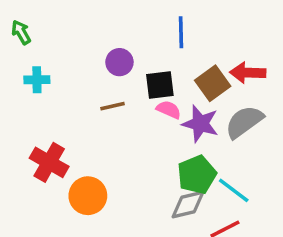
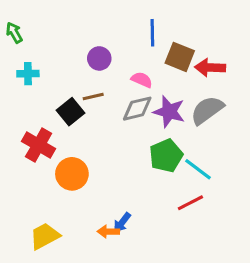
brown square: (213, 83) -> (180, 57), moved, turned -32
black square: (160, 85) -> (70, 112), moved, turned -32
pink semicircle: (169, 110) -> (142, 80), moved
gray diamond: (188, 204) -> (137, 109), moved

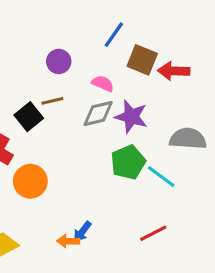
blue line: (152, 33) -> (114, 35), turned 36
gray semicircle: (207, 110) -> (188, 139), moved, turned 40
red line: (190, 203) -> (153, 233), moved

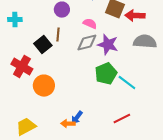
brown line: (52, 101) -> (58, 35), turned -72
gray semicircle: (188, 139) -> (145, 42), moved

